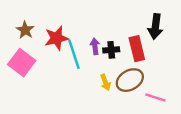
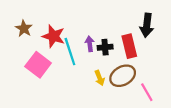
red star: (57, 38) -> (53, 36), turned 30
pink square: (22, 63) -> (38, 65), moved
pink line: (155, 97) -> (147, 92), turned 42

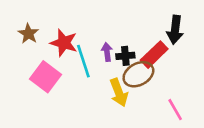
red rectangle: (129, 46) -> (154, 55), turned 60
brown ellipse: (123, 76) -> (138, 74), moved
yellow arrow: (100, 78) -> (119, 93), size x1.5

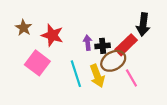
cyan line: (83, 61) -> (76, 74), moved
pink line: (175, 110) -> (131, 78), moved

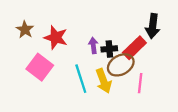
pink line: (131, 78) -> (140, 83), turned 36

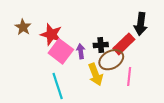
purple arrow: (93, 46) -> (81, 51), moved
pink square: (40, 67) -> (61, 51), moved
cyan line: (81, 79) -> (58, 86), moved

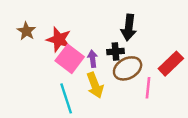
black arrow: (141, 24) -> (129, 27), moved
red rectangle: (124, 44) -> (171, 64), moved
yellow arrow: (95, 74) -> (95, 85), moved

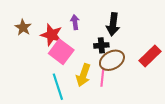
purple arrow: (93, 59) -> (75, 22), moved
yellow arrow: (95, 85) -> (83, 75), turned 40
pink line: (148, 88) -> (102, 77), moved

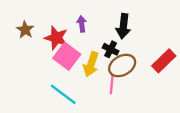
black cross: (101, 45) -> (111, 49), turned 32
yellow arrow: (83, 75) -> (91, 64), moved
cyan line: (58, 87) -> (63, 94), turned -35

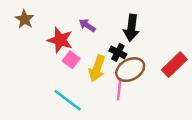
purple arrow: (82, 24) -> (87, 25), turned -49
brown star: (25, 30) -> (25, 19), moved
pink square: (67, 56) -> (71, 60), size x0.6

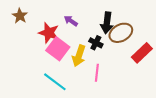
pink square: (71, 60) -> (58, 49), size x1.6
brown ellipse: (130, 70) -> (121, 33), moved

